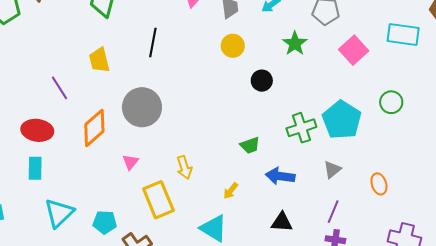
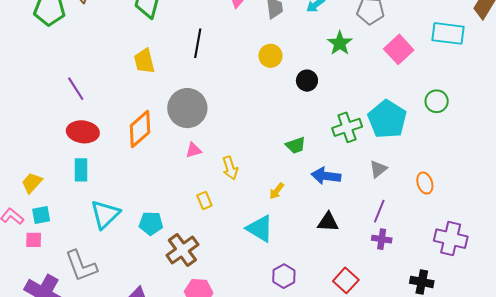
yellow circle: (233, 46) -> (270, 56), moved
purple line: (59, 88) -> (76, 89), moved
pink triangle: (130, 162) -> (194, 150), moved, turned 36
yellow rectangle: (158, 200) -> (204, 200), size x0.5

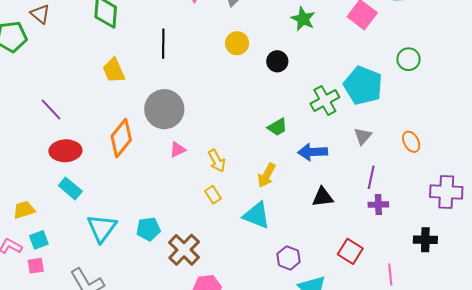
cyan rectangle: (81, 170) -> (70, 188), turned -40
yellow trapezoid: (32, 183) -> (24, 210), turned 40
yellow arrow: (277, 191) -> (267, 175), size x1.4
yellow rectangle: (204, 200) -> (213, 195), moved

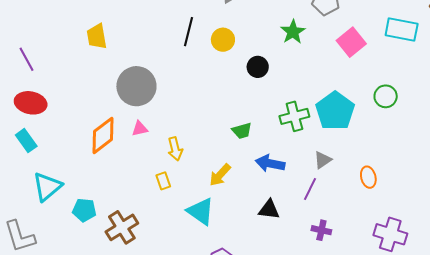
black line: (163, 44) -> (189, 32), moved
orange diamond: (121, 138) -> (103, 135), moved
purple line: (371, 177) -> (310, 189), moved
cyan pentagon: (148, 229) -> (84, 210), moved

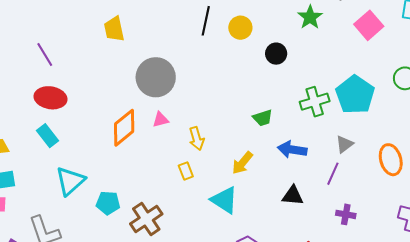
orange ellipse: (368, 177) -> (391, 160), size x1.4

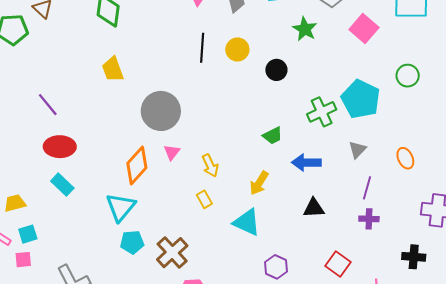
pink triangle: (161, 120) -> (172, 152), turned -30
orange ellipse: (391, 160) -> (405, 158), size x0.7
purple line: (333, 174) -> (367, 188), moved
cyan triangle: (70, 181) -> (121, 207), moved

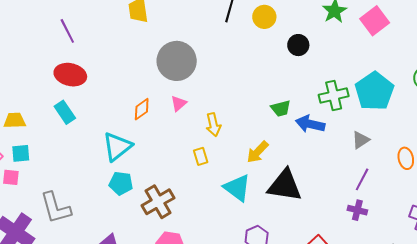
pink square: (364, 28) -> (375, 21), moved
blue arrow: (306, 163) -> (310, 124), moved
orange diamond: (137, 165) -> (142, 109), size x0.6
black triangle: (314, 208) -> (285, 185), moved, size x1.6

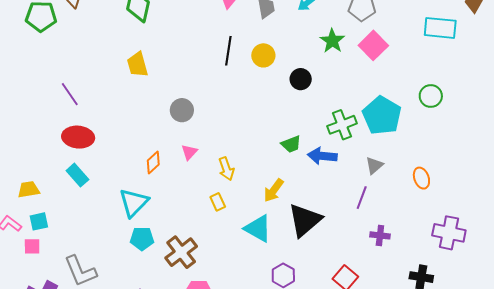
gray circle: (177, 61) -> (182, 110), size x0.6
purple line: (362, 179) -> (362, 198), moved
black triangle: (285, 185) -> (305, 220), turned -42

